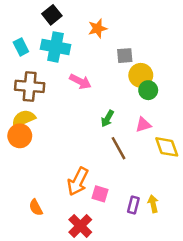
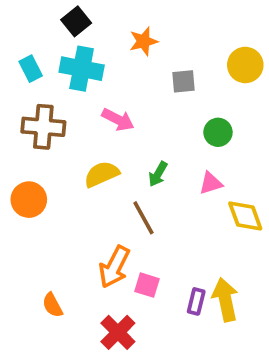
yellow circle: (141, 75) -> (245, 65), moved
yellow semicircle: (23, 119) -> (102, 174), moved
brown line: (119, 148) -> (143, 218), moved
yellow arrow: (153, 204) -> (225, 300), size x1.6

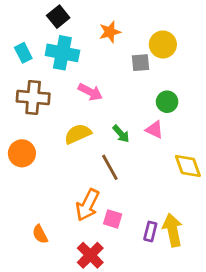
yellow circle: (245, 65) -> (163, 44), moved
green arrow: (158, 174) -> (121, 134), turned -72
pink triangle: (211, 183) -> (154, 130), moved, turned 42

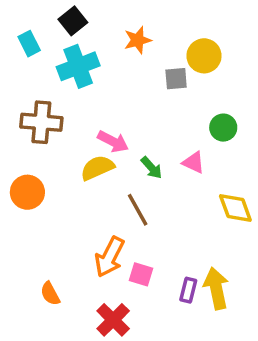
cyan rectangle: (23, 53) -> (29, 44), moved
cyan cross: (62, 53) -> (78, 66), turned -32
pink arrow: (90, 92) -> (113, 142), moved
green circle: (167, 102) -> (223, 128), moved

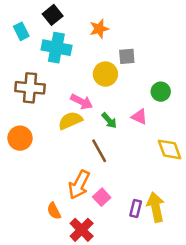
yellow circle: (204, 56) -> (105, 74), moved
cyan cross: (78, 66) -> (56, 48), turned 32
pink square: (141, 274) -> (102, 197), turned 30
orange semicircle: (50, 294) -> (54, 211), moved

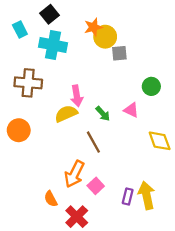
yellow circle: (105, 74) -> (105, 37), moved
pink arrow: (82, 102) -> (77, 96), turned 54

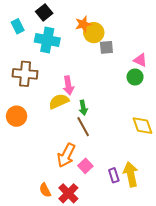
pink triangle: (131, 110) -> (140, 60), moved
green arrow: (103, 114) -> (83, 108), moved, turned 32
purple rectangle: (128, 197) -> (114, 175), turned -32
orange semicircle: (51, 199) -> (45, 190), moved

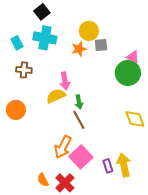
orange star: (83, 24) -> (79, 49), moved
cyan rectangle: (18, 26) -> (17, 43), moved
brown cross: (25, 74) -> (24, 70), size x0.7
green circle: (135, 77) -> (128, 73), size x1.6
pink square: (85, 166) -> (81, 157), size x1.6

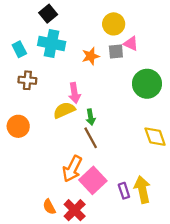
yellow circle: (89, 31) -> (114, 24), moved
pink triangle: (133, 57) -> (131, 43), moved

